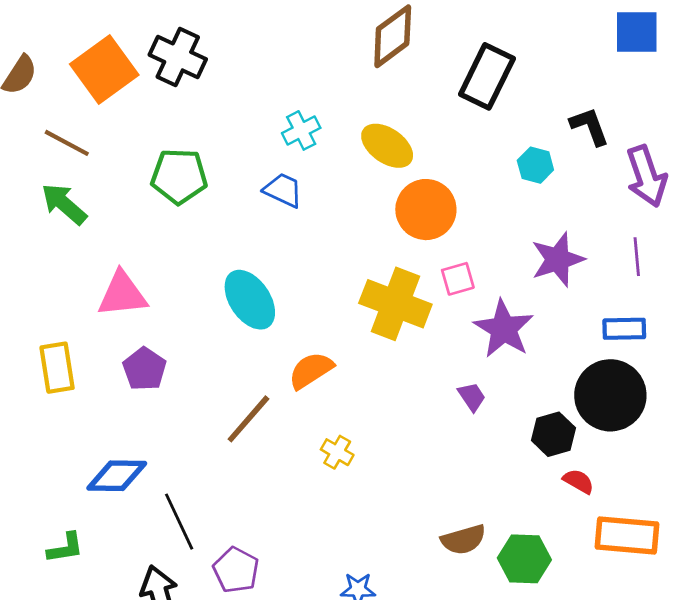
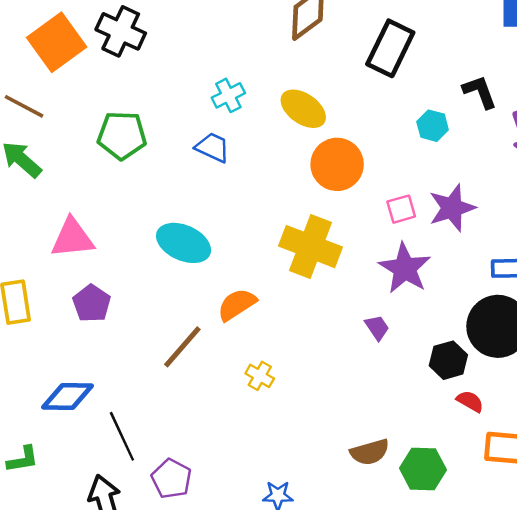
pink square: (458, 279) -> (401, 209), moved
cyan ellipse: (250, 300) -> (184, 243), turned -32

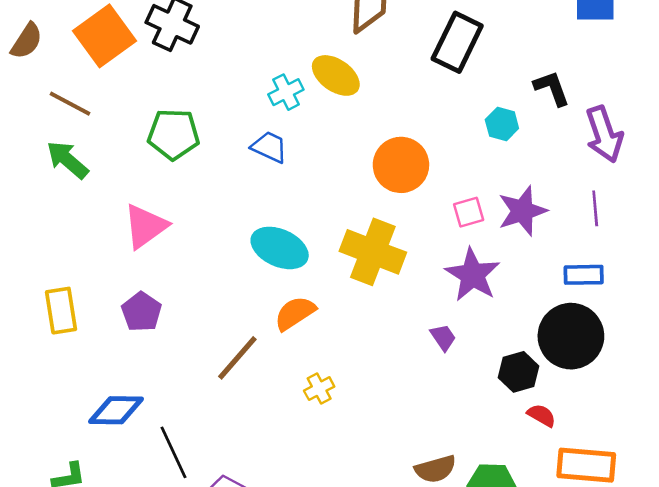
yellow ellipse: (303, 109) -> (336, 75), moved
pink triangle: (72, 238) -> (145, 226), moved, turned -30
cyan ellipse: (184, 243) -> (280, 248), moved
yellow cross: (260, 376) -> (319, 389), turned 32

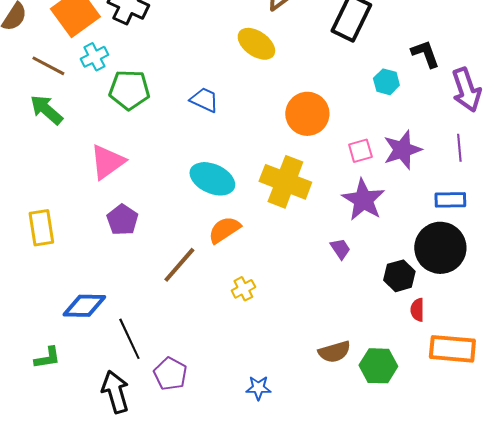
cyan cross: (286, 92) -> (94, 57), moved
purple pentagon: (142, 312) -> (122, 220), moved
red semicircle: (542, 415) -> (417, 310), turned -120

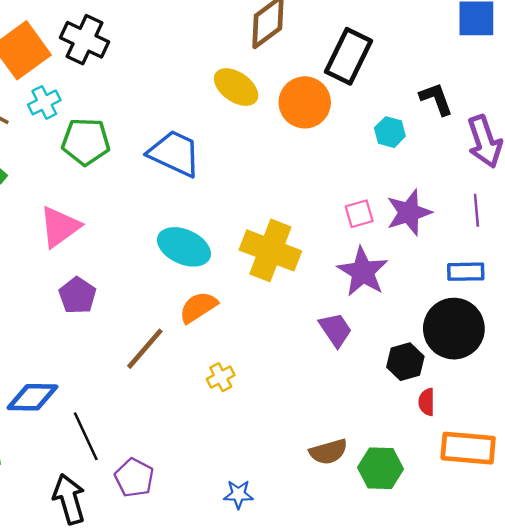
blue trapezoid: (204, 100) -> (174, 153), size x1.6
orange circle: (307, 114) -> (305, 102), moved
purple trapezoid: (340, 249) -> (336, 330), size x1.4

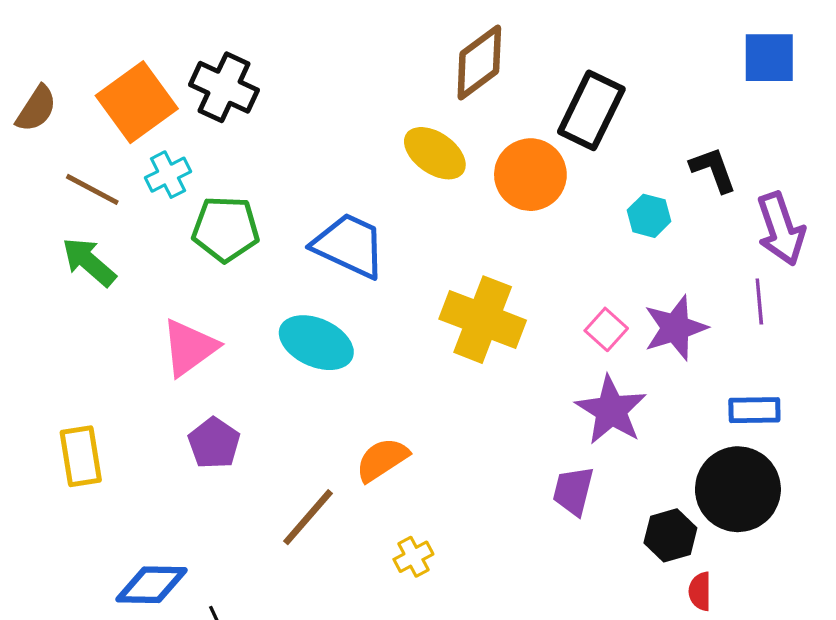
purple line: (476, 210) -> (759, 301), moved
pink square: (359, 214) -> (606, 329), turned -32
cyan ellipse: (184, 247) -> (316, 343), moved
yellow cross: (270, 250) -> (483, 320), moved
purple trapezoid: (336, 330) -> (573, 491), turned -132

